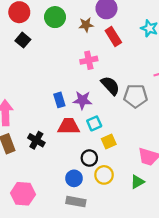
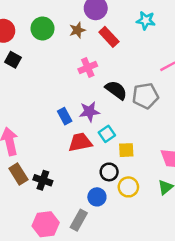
black cross: (36, 140) -> (43, 180), moved
yellow square: (109, 141) -> (126, 150), turned 32
gray rectangle: (76, 202) -> (79, 220), moved, turned -60

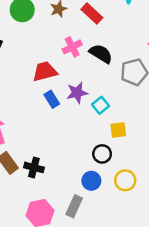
black semicircle: (116, 90) -> (101, 54), moved
cyan square: (107, 134) -> (100, 105), moved
red trapezoid: (80, 142) -> (45, 71), moved
yellow circle: (128, 187) -> (125, 180), moved

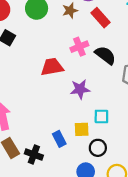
blue rectangle: (52, 99) -> (59, 139), moved
cyan square: (100, 105) -> (101, 116), moved, turned 35
yellow square: (118, 130) -> (82, 129), moved

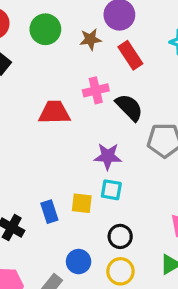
purple star: (80, 89) -> (108, 156), moved
black circle: (98, 148) -> (120, 236), moved

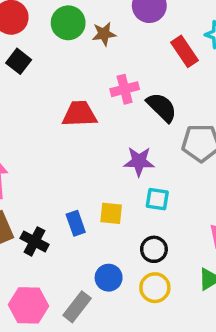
brown star: (90, 39) -> (104, 34), moved
red rectangle: (130, 55) -> (184, 51), moved
cyan square: (111, 190) -> (157, 199), moved

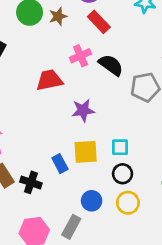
red rectangle: (184, 51) -> (99, 22), moved
purple star: (139, 161) -> (83, 110), moved
cyan square: (157, 199) -> (120, 147), moved
yellow square: (111, 213) -> (86, 152), size x1.4

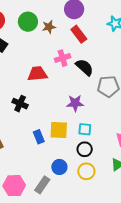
purple star: (83, 110) -> (75, 103), moved
black cross: (31, 182) -> (20, 104), moved

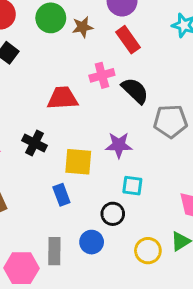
yellow square: (59, 130) -> (78, 162), moved
black circle: (85, 149) -> (113, 214), moved
yellow circle: (86, 171) -> (148, 251), moved
gray rectangle: (42, 185) -> (54, 251), moved, turned -36

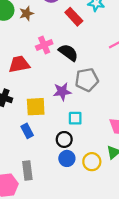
red rectangle: (128, 40) -> (74, 17), moved
gray pentagon: (170, 121) -> (87, 80), moved
blue circle: (92, 242) -> (67, 158), moved

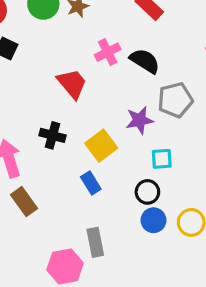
red trapezoid: (19, 64) -> (72, 84), turned 65
yellow square: (36, 107) -> (101, 146), turned -30

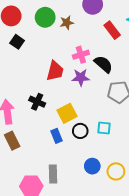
red trapezoid: (72, 84) -> (55, 71), turned 45
purple star: (139, 120) -> (81, 77), moved
black circle: (147, 192) -> (80, 131), moved

